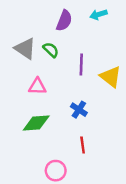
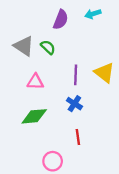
purple line: (81, 64) -> (76, 75), moved

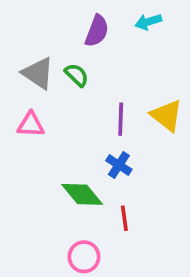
pink triangle: (35, 82) -> (31, 125), moved
green diamond: (34, 116) -> (82, 194), moved, turned 55

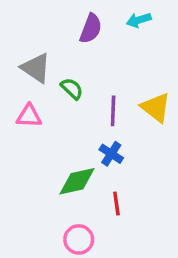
green semicircle: (77, 75) -> (72, 89), moved
green diamond: (82, 194) -> (77, 181), turned -63

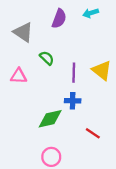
gray triangle: (36, 68) -> (23, 32), moved
blue cross: (111, 154) -> (73, 101), turned -32
red line: (116, 203) -> (93, 133), moved, turned -48

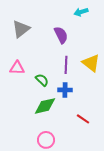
purple semicircle: (59, 19) -> (61, 35), moved, turned -48
gray triangle: (23, 32) -> (21, 29), turned 48
green semicircle: (47, 58) -> (42, 80), moved

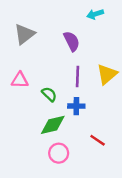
yellow triangle: (91, 63) -> (107, 74), turned 42
pink circle: (46, 140) -> (59, 153), moved

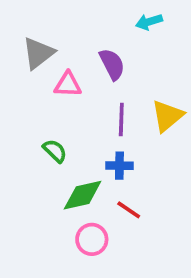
pink triangle: (20, 80) -> (68, 84), moved
green semicircle: (49, 94) -> (55, 151), moved
red line: (98, 140) -> (129, 210), moved

